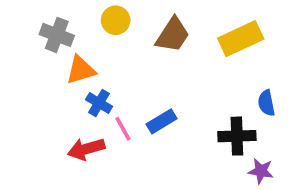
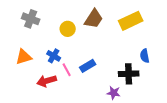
yellow circle: (116, 20) -> (68, 29), moved
orange triangle: (81, 70) -> (24, 57), moved
purple star: (261, 171) -> (114, 93), moved

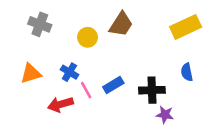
yellow rectangle: (131, 21) -> (186, 27), moved
black cross: (129, 74) -> (152, 90), moved
purple star: (114, 93) -> (165, 115), moved

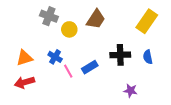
gray cross: (40, 24) -> (49, 16), moved
yellow rectangle: (186, 27) -> (147, 21), turned -30
black cross: (152, 90) -> (120, 55), moved
red arrow: (60, 104) -> (24, 82), moved

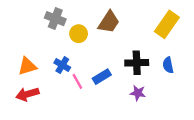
purple star: (130, 91) -> (138, 93), moved

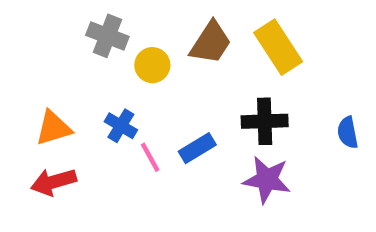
yellow rectangle: (167, 24) -> (278, 47), moved, turned -68
blue semicircle: (168, 65) -> (348, 132), moved
purple star: (138, 93) -> (267, 180), size x1.5

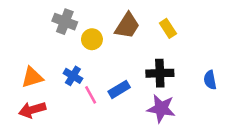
yellow rectangle: (278, 47) -> (168, 28), size x0.6

